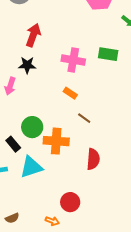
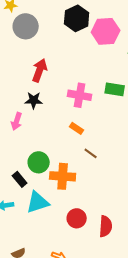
red semicircle: (93, 159) -> (106, 226), moved
red circle: (70, 202) -> (77, 218), moved

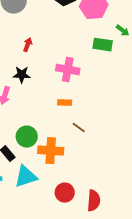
red arrow: (40, 70) -> (28, 45), size x0.6
green rectangle: (115, 89) -> (103, 45), moved
orange rectangle: (77, 128) -> (65, 103), turned -32

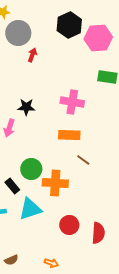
red arrow: (28, 45) -> (32, 55), moved
orange rectangle: (65, 103) -> (69, 135), size x1.5

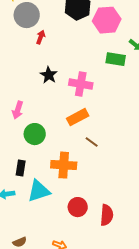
black star: (26, 107) -> (49, 75), moved, turned 30
orange rectangle: (69, 135) -> (78, 117), turned -30
green circle: (31, 169) -> (35, 134), moved
black rectangle: (12, 186) -> (21, 168), turned 49

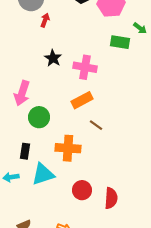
pink arrow: (18, 110) -> (22, 93), size x1.4

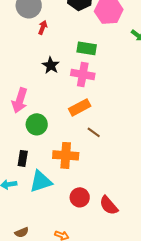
green rectangle: (120, 42) -> (87, 48), moved
red semicircle: (111, 198) -> (109, 205), turned 135

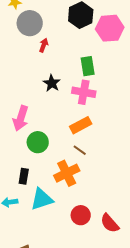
green rectangle: (87, 48) -> (88, 66), turned 72
brown line: (94, 132) -> (80, 150), moved
orange cross: (66, 155) -> (67, 173), turned -30

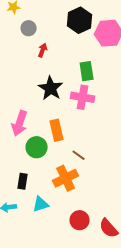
gray circle: (30, 23) -> (29, 28), size x0.6
black star: (52, 83) -> (51, 88), size x1.4
orange rectangle: (81, 125) -> (57, 130), moved, turned -75
cyan triangle: (42, 199) -> (41, 204), size x0.7

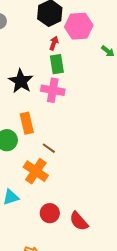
red arrow: (43, 50) -> (54, 43), moved
orange cross: (66, 178) -> (36, 171), turned -30

